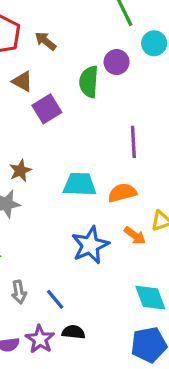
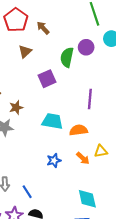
brown triangle: (22, 81) -> (25, 51), turned 40
purple square: (47, 109) -> (47, 79), moved
blue star: (90, 245) -> (54, 160), size x0.6

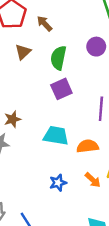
green semicircle: (67, 57) -> (58, 58), moved
purple square: (47, 79) -> (61, 89), moved

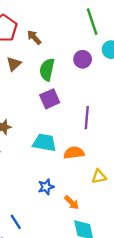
orange arrow: (93, 180) -> (72, 202), moved

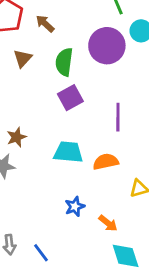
purple circle: (83, 59) -> (107, 46), size x1.6

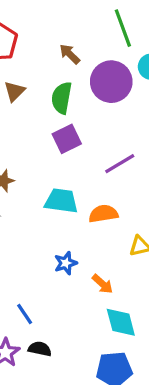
brown arrow: (45, 24) -> (70, 54), moved
purple line: (118, 117) -> (120, 164), turned 56

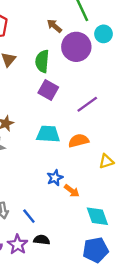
brown arrow: (70, 54) -> (54, 26), moved
purple square: (67, 139) -> (48, 90), turned -30
orange arrow: (103, 284) -> (72, 191), moved

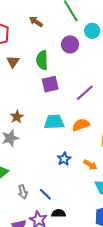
brown arrow: (54, 26) -> (36, 22), moved
purple circle: (76, 47) -> (70, 44), size x0.7
purple square: (48, 90) -> (50, 84), turned -36
orange arrow: (72, 191) -> (90, 165), moved

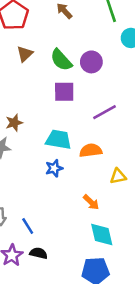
purple circle: (70, 44) -> (91, 62), moved
green semicircle: (42, 60) -> (61, 60), turned -54
blue star: (64, 159) -> (54, 168), moved

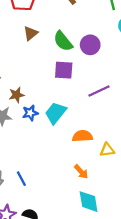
cyan trapezoid: (59, 139) -> (56, 113), turned -65
orange semicircle: (91, 150) -> (82, 136), moved
blue star: (54, 168) -> (30, 113), moved
blue line: (28, 226) -> (21, 179), moved

